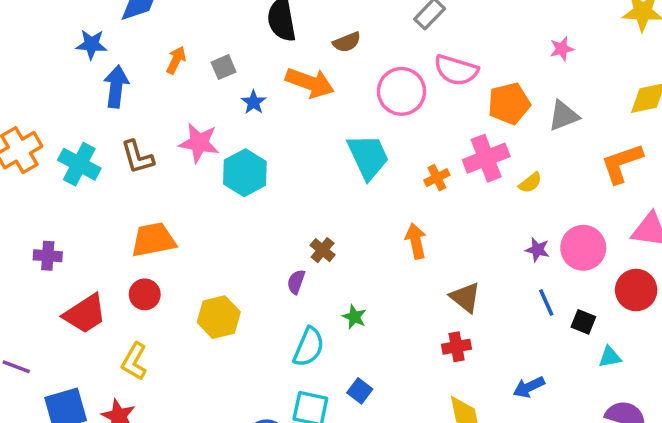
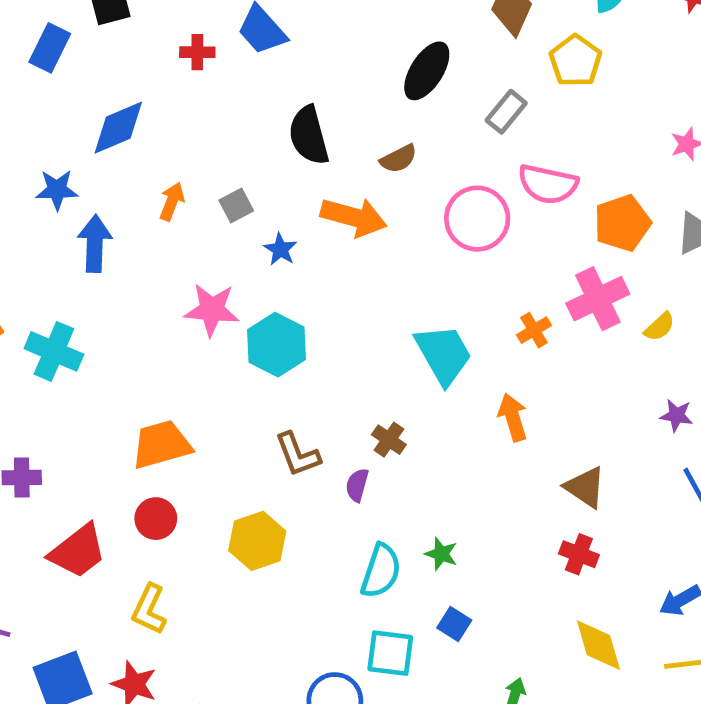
brown L-shape: (137, 157) -> (298, 454), moved
cyan trapezoid: (368, 157) -> (443, 354), moved
green star: (354, 317) -> (441, 554), moved
red cross: (457, 347) -> (579, 554), turned 36

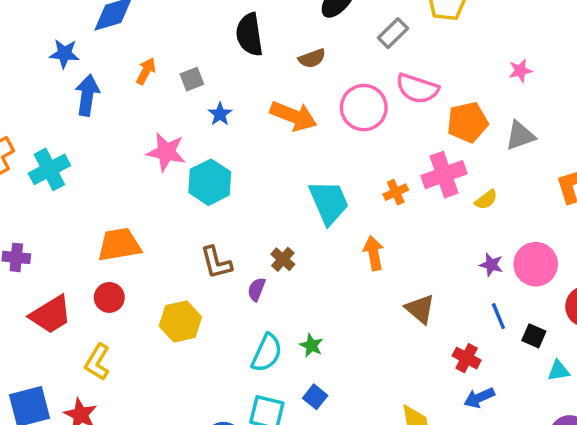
orange arrow: (354, 217) -> (293, 116), moved
cyan cross: (54, 351) -> (49, 169), turned 33
red cross: (579, 554) -> (467, 358), moved

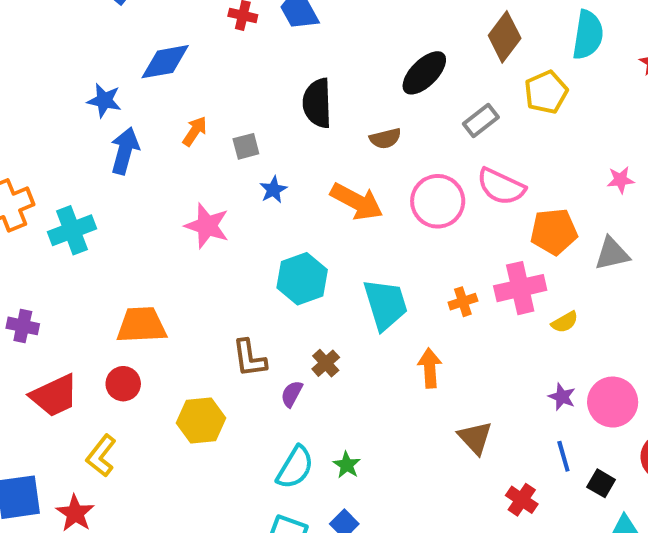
cyan hexagon: (210, 182) -> (302, 279), moved

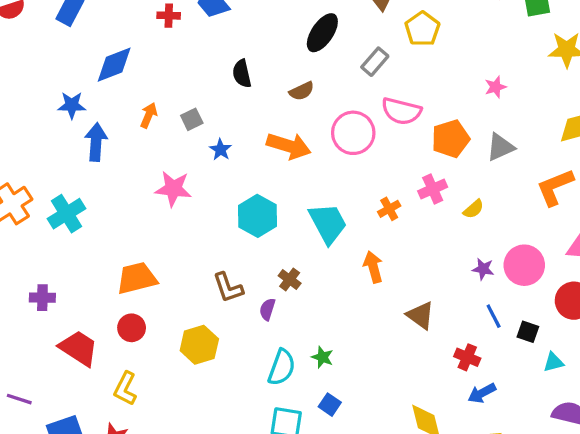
black semicircle: (317, 103) -> (242, 74), size x0.7
pink cross: (520, 288) -> (433, 189), size x0.7
red trapezoid: (54, 396) -> (79, 348), turned -111

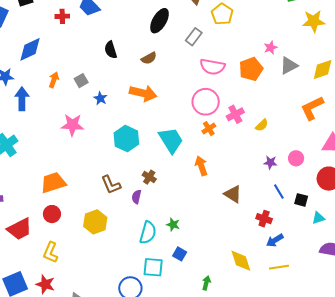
pink circle: (353, 133) -> (206, 102), moved
orange pentagon: (451, 139) -> (251, 69), moved
gray triangle: (500, 147) -> (289, 65), moved
pink circle: (524, 265) -> (296, 158), size x0.6
red trapezoid: (79, 348) -> (20, 229), turned 124

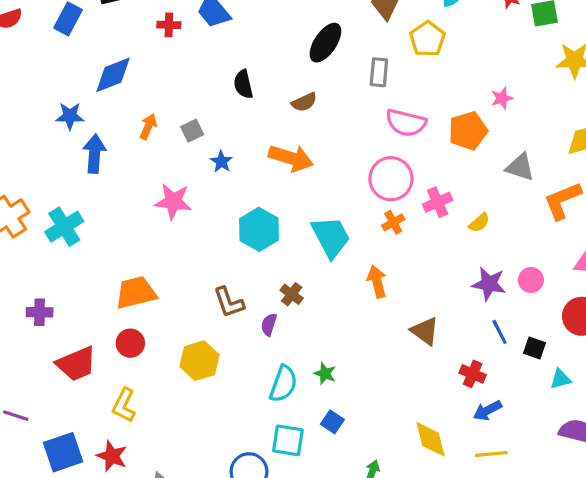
gray rectangle: (194, 37) -> (379, 72), turned -36
gray triangle: (289, 65) -> (520, 167), moved, turned 42
purple star: (270, 162) -> (489, 284), size x1.5

